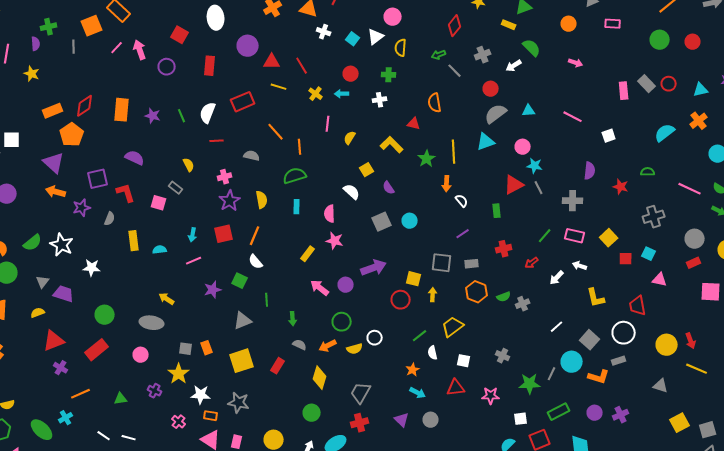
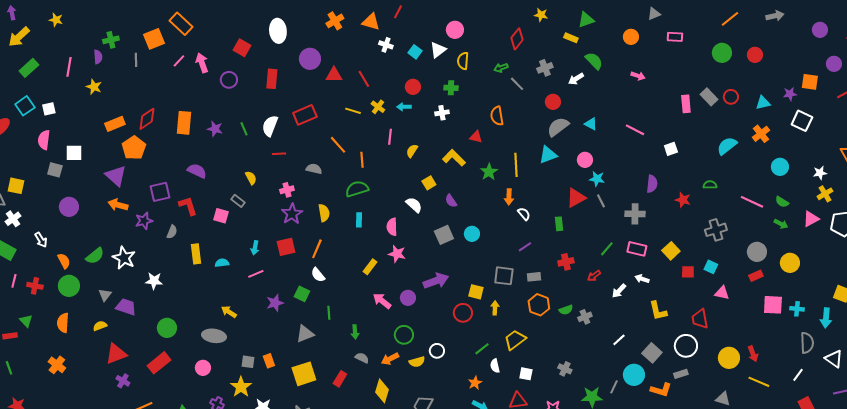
yellow line: (279, 87) -> (353, 111), moved
cyan triangle: (529, 111) -> (591, 124), turned 32

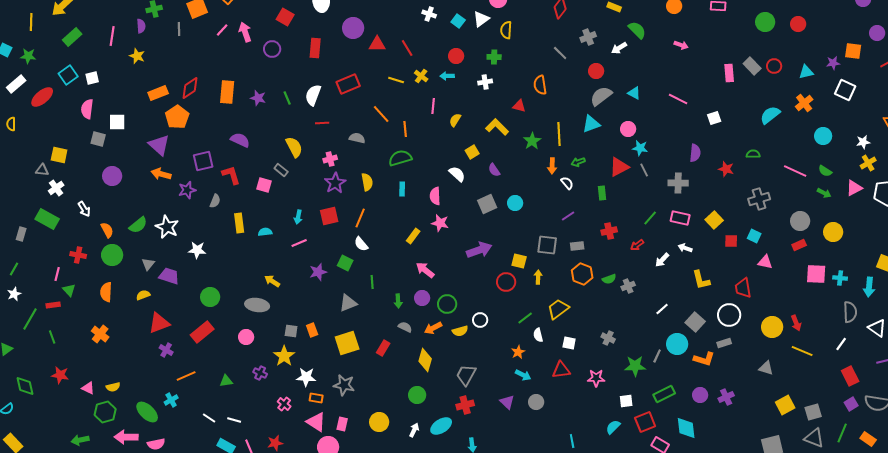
green arrow: (501, 68) -> (578, 162), moved
yellow semicircle: (251, 178) -> (294, 147), size x1.5
pink line: (14, 281) -> (57, 274), moved
purple circle: (408, 298) -> (422, 298), moved

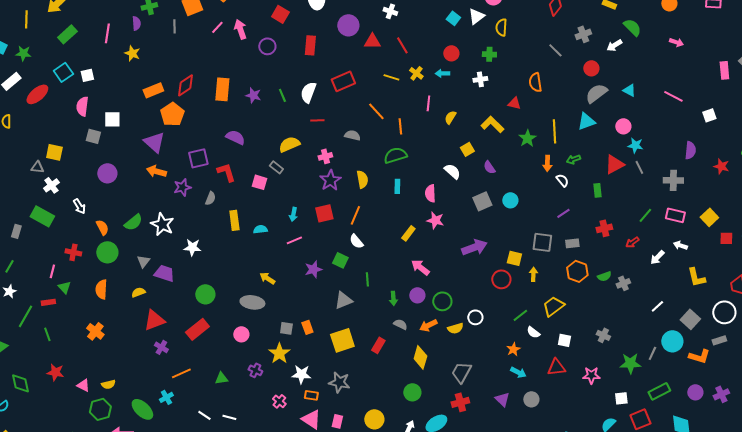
white cross: (429, 14) -> (390, 11), moved
yellow semicircle: (294, 147) -> (289, 144), turned -85
white semicircle: (538, 335) -> (533, 332), turned -40

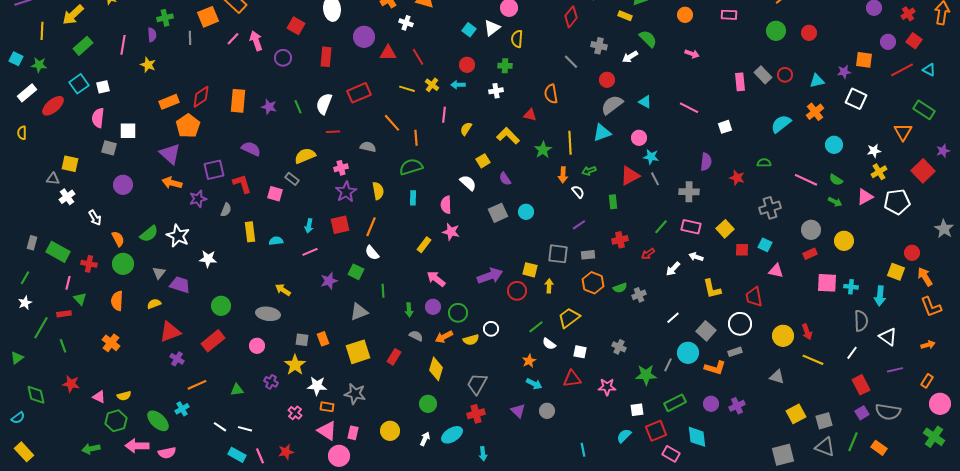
gray cross: (583, 34) -> (599, 46), turned 35
green rectangle: (42, 216) -> (58, 252), moved
purple arrow: (474, 247) -> (490, 276), moved

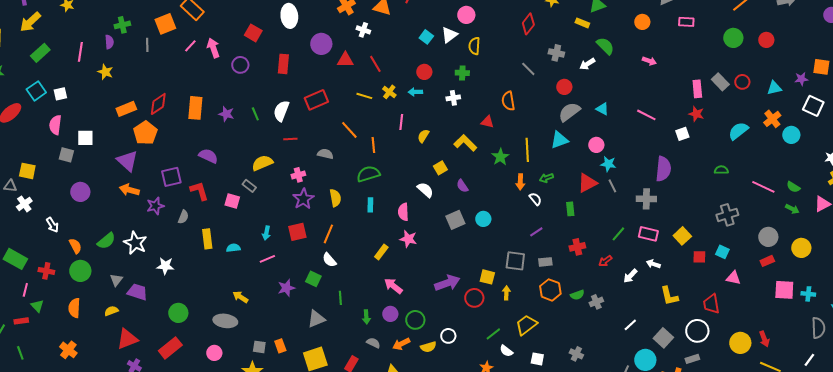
cyan circle: (834, 145) -> (791, 135), moved
purple semicircle: (706, 162) -> (663, 169), size x1.4
red star: (737, 178) -> (696, 114), moved

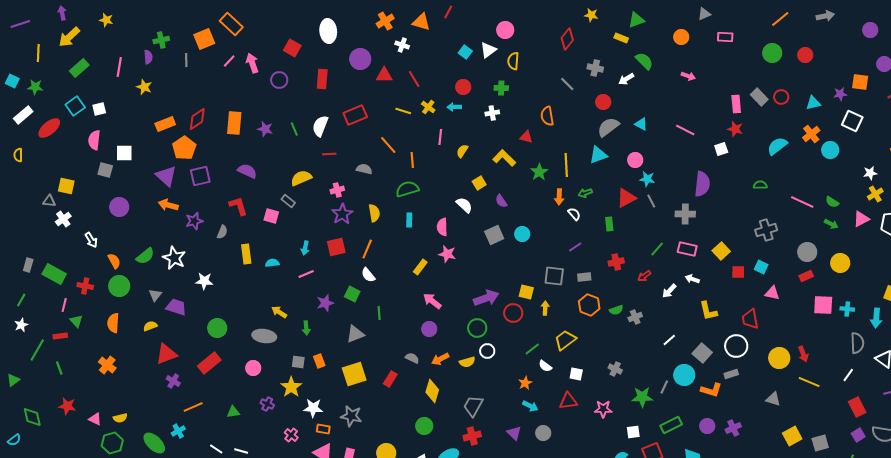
purple square: (171, 177) -> (200, 176), moved
green arrow: (366, 317) -> (306, 328), moved
green circle: (415, 320) -> (477, 328), moved

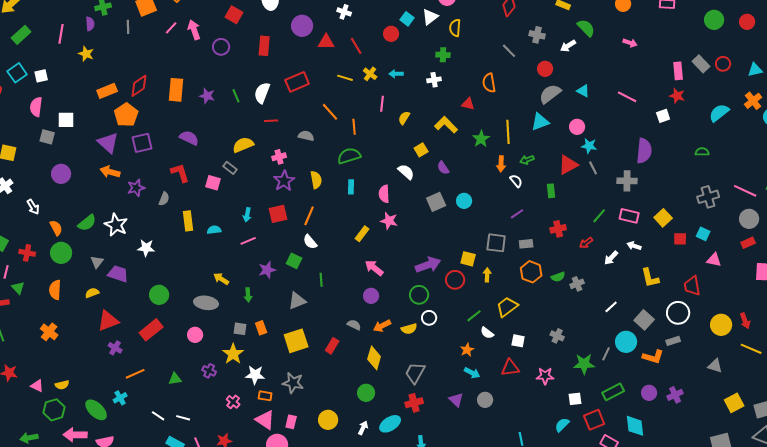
red circle: (463, 87) -> (391, 34), moved
pink line: (802, 202) -> (745, 191), moved

